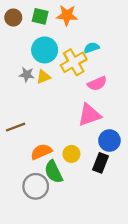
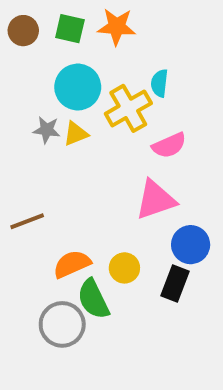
cyan semicircle: (92, 48) -> (159, 83), turned -64

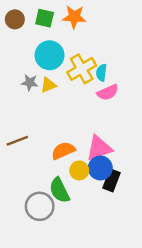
cyan semicircle: (159, 83) -> (102, 73), moved
pink triangle: (156, 200) -> (99, 148), moved
blue circle: (191, 245) -> (100, 168), moved
orange semicircle: (72, 264) -> (63, 151), moved

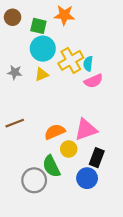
green square: (45, 18) -> (38, 26), moved
gray star: (30, 83) -> (15, 72), moved
blue circle: (100, 168) -> (87, 178), moved

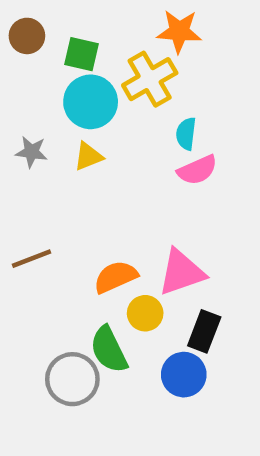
orange star: (64, 15) -> (179, 31), moved
yellow cross: (71, 60) -> (150, 79), moved

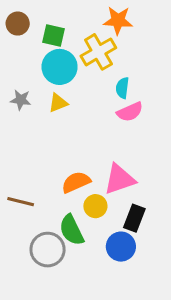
brown line: (31, 259) -> (21, 202), moved, turned 35

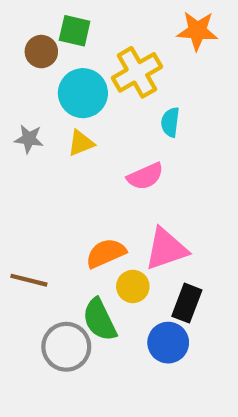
orange star: (118, 21) -> (197, 31), moved
brown circle: (18, 24) -> (41, 52), moved
green square: (54, 35) -> (75, 31), moved
pink semicircle: (130, 112) -> (145, 176), moved

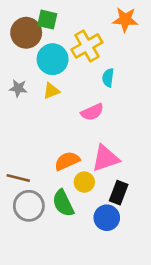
brown circle: (41, 52) -> (26, 33), size x1.5
gray circle: (66, 347) -> (29, 206), moved

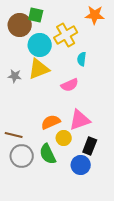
gray star: (18, 88) -> (15, 76), moved
yellow triangle: (51, 91) -> (39, 69), size x1.6

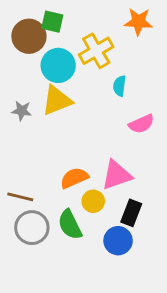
pink semicircle: (70, 85) -> (141, 124), moved

